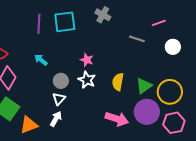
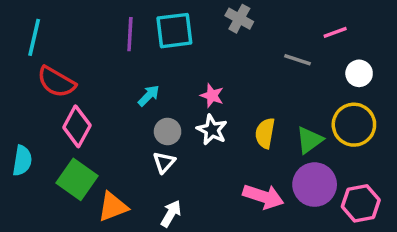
cyan arrow: (41, 60) -> (149, 96), moved, turned 96
yellow circle: (170, 92) -> (354, 125), moved
white arrow: (56, 119) -> (171, 214), moved

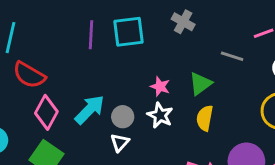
cyan arrow: (149, 96) -> (90, 110), moved, size x1.6
green triangle: (309, 140) -> (200, 84), moved

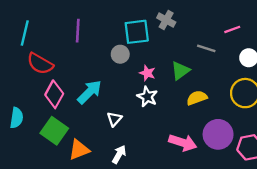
cyan square: (128, 32) -> (137, 32), moved
purple line: (91, 35) -> (78, 31), moved
gray circle: (123, 117) -> (120, 54), moved
yellow semicircle: (205, 118) -> (197, 98), moved, turned 60

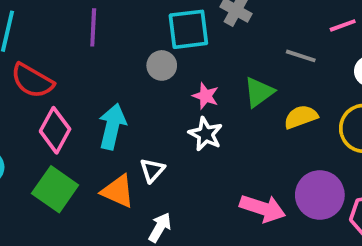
cyan arrow: (90, 92) -> (112, 126), turned -32
yellow semicircle: (197, 98) -> (301, 117), moved
orange triangle: (79, 150) -> (118, 191), moved, turned 45

